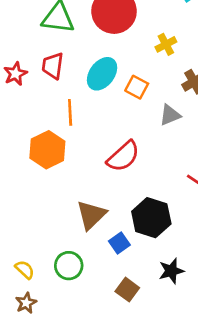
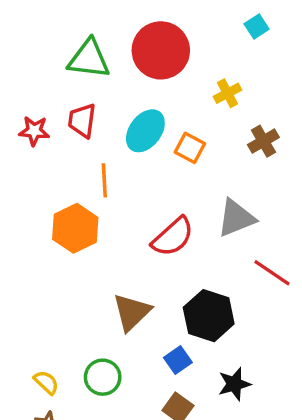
red star: (15, 74) -> (34, 131), turned 30
gray triangle: (170, 115) -> (236, 218), moved, size x1.4
blue square: (119, 243) -> (178, 360), moved

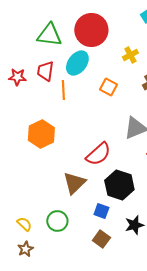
cyan ellipse: (145, 131) -> (77, 63), moved
orange line: (104, 180) -> (63, 90), moved
red semicircle: (173, 237) -> (98, 154), moved
blue square: (178, 360) -> (101, 211), turned -35

